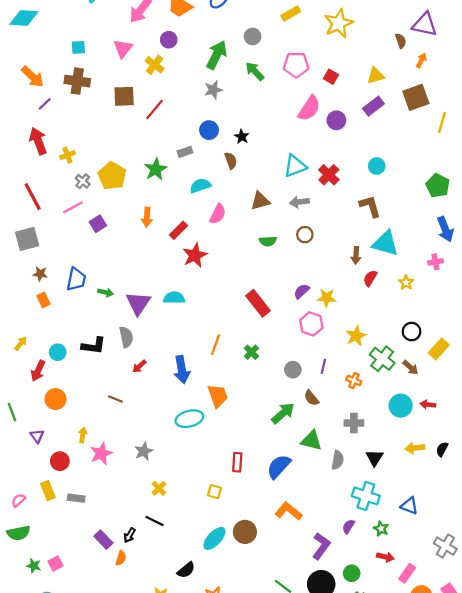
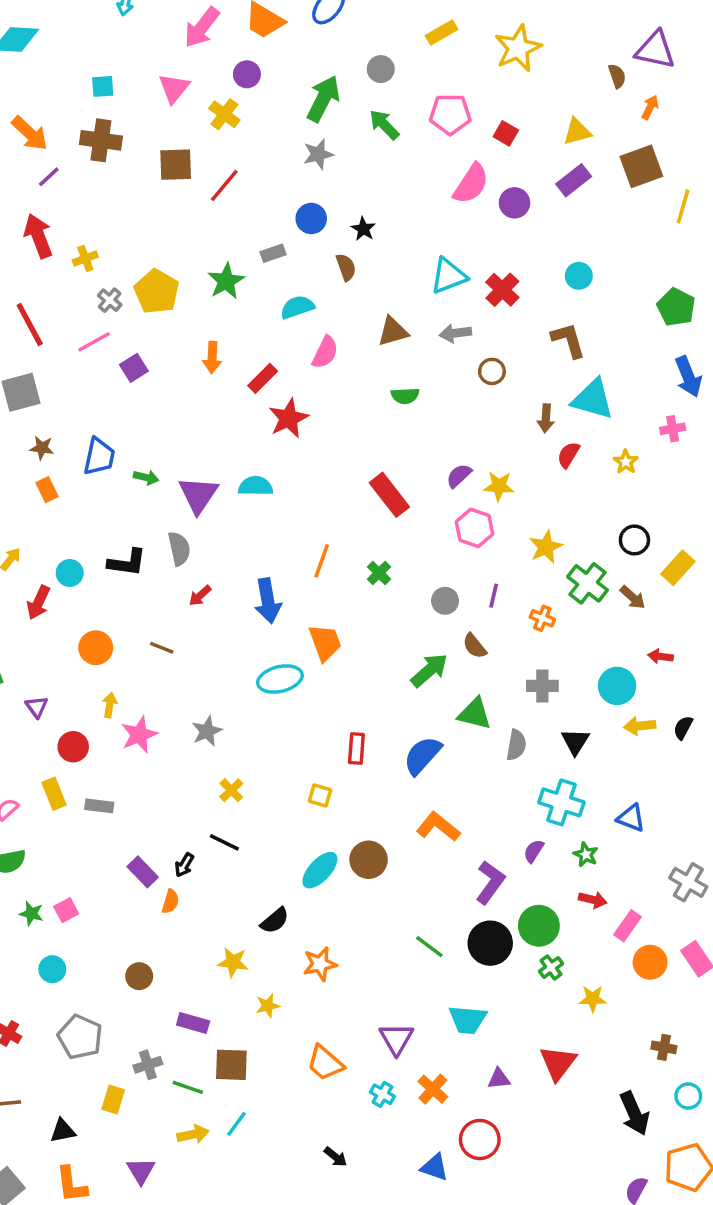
brown circle: (305, 235) -> (492, 371), moved
orange circle: (55, 399) -> (96, 648), moved
cyan circle: (401, 406) -> (617, 686), moved
green circle: (352, 573) -> (539, 926), size x1.5

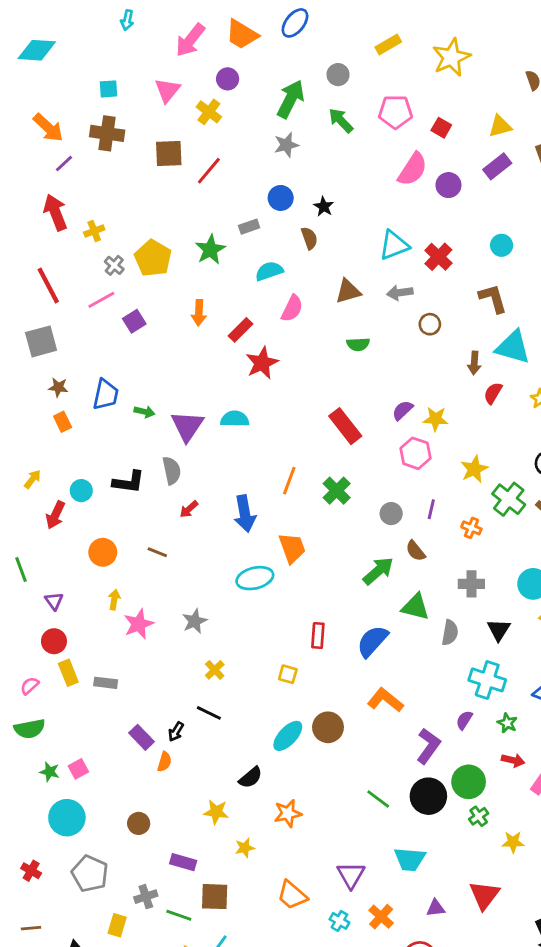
green cross: (379, 573) -> (337, 491), size x1.4
red circle: (73, 747) -> (54, 641), moved
cyan circle: (52, 969) -> (67, 818), size x1.6

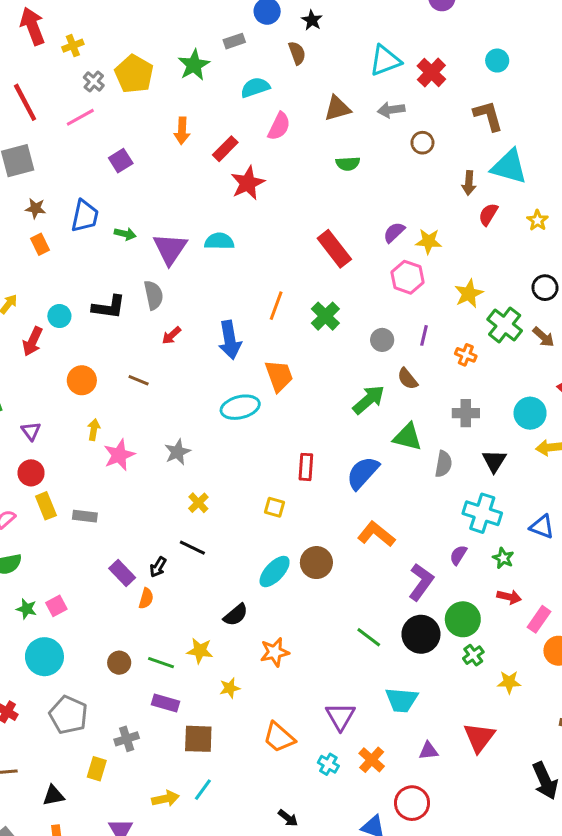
purple square: (134, 321) -> (121, 161), moved
green line: (179, 915) -> (161, 663), moved

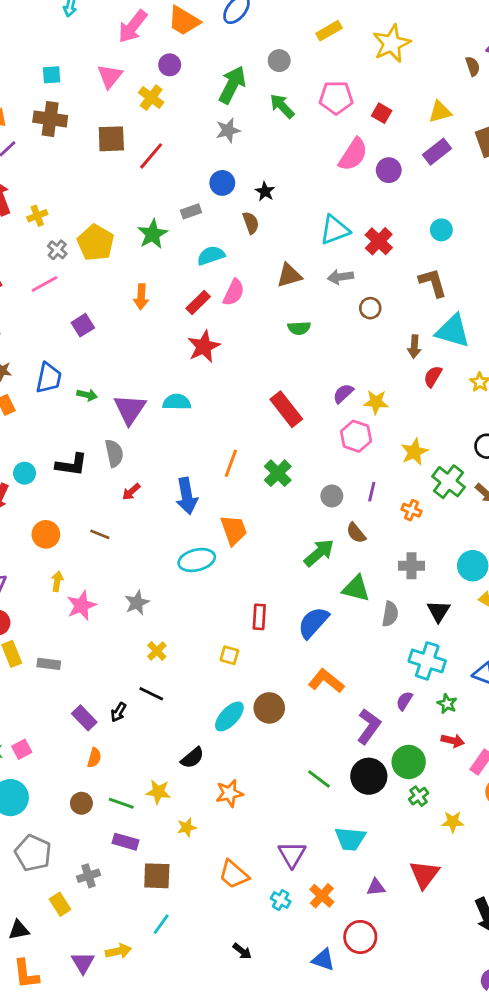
red rectangle: (225, 149) -> (198, 302), moved
orange semicircle: (146, 598) -> (94, 758), moved
yellow rectangle: (97, 769) -> (60, 904), turned -50
yellow arrow: (165, 799) -> (118, 951), moved

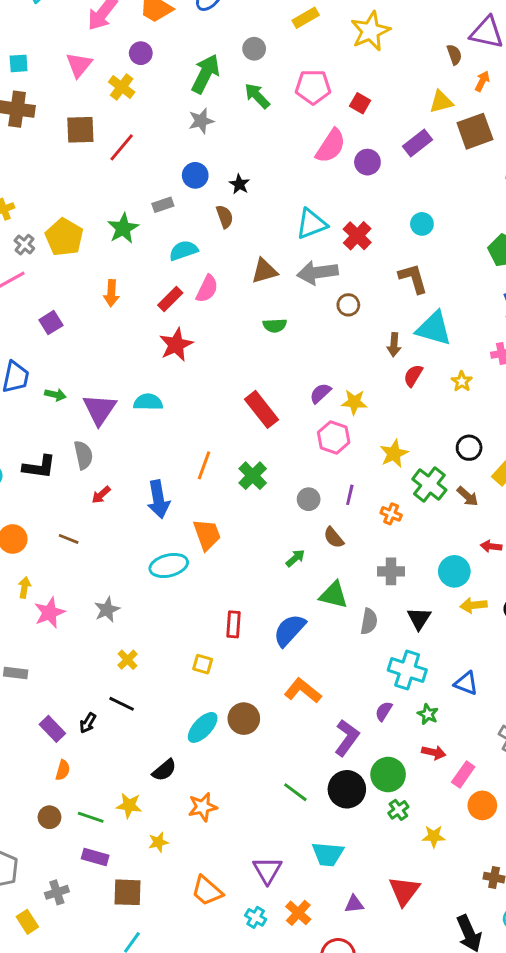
yellow triangle: (440, 112) -> (441, 102), moved
gray arrow: (340, 277) -> (317, 273), size x1.5
green arrow: (319, 553) -> (295, 558), size x0.6

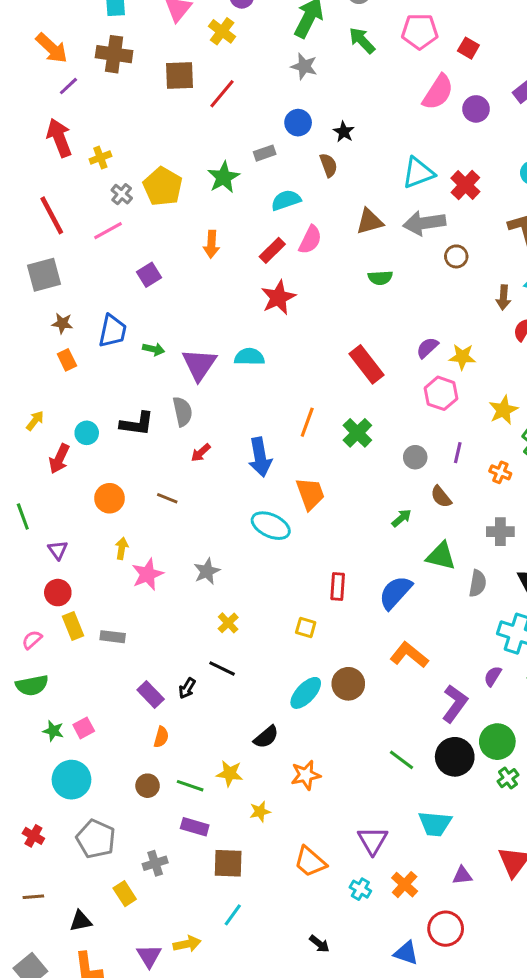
gray star: (201, 121) -> (304, 66), turned 30
cyan ellipse: (169, 565) -> (271, 526), turned 39

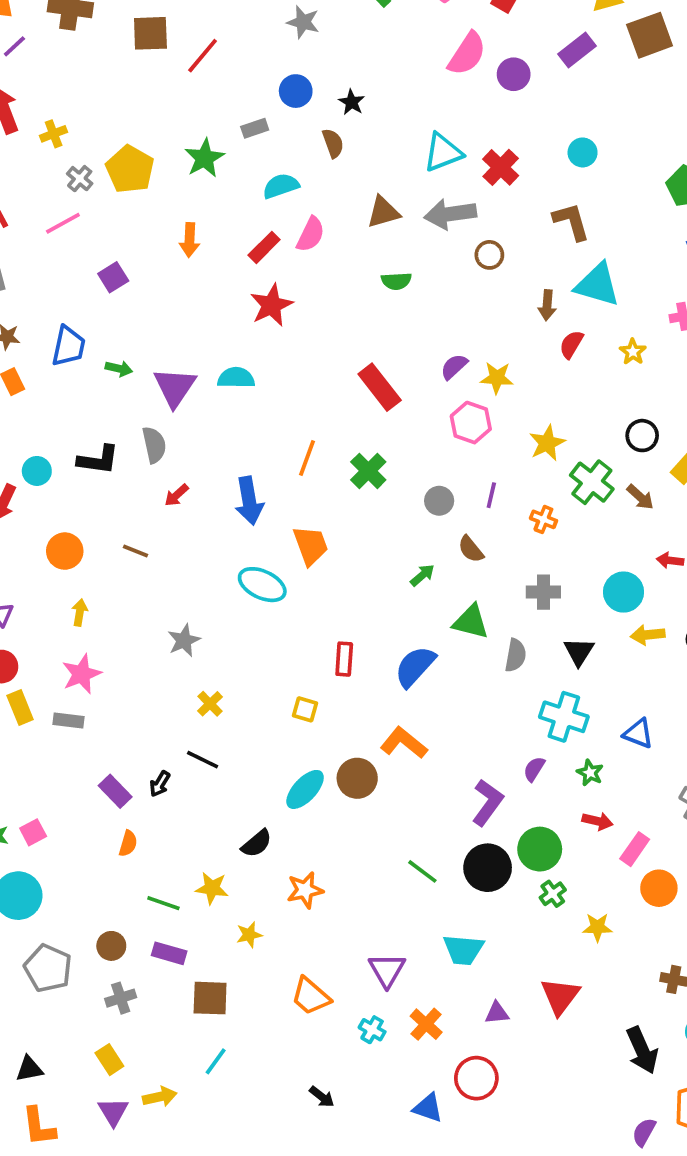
pink star: (148, 574) -> (82, 674), moved
orange L-shape: (409, 655) -> (404, 743), moved
brown circle: (148, 786) -> (111, 946), moved
yellow rectangle: (125, 894) -> (109, 1060), moved

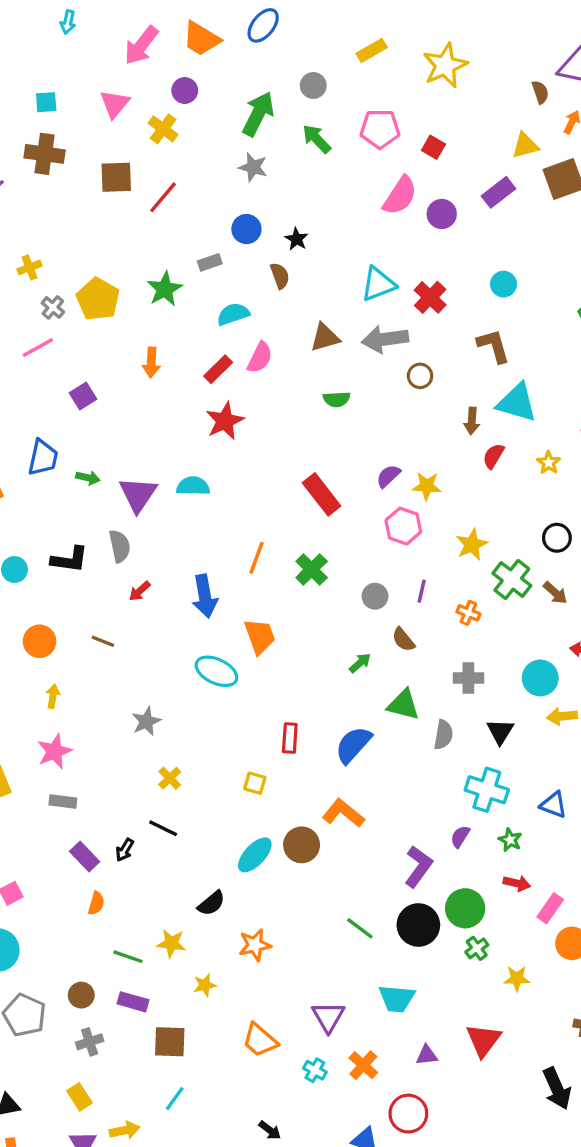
gray rectangle: (68, 721) -> (63, 801), moved

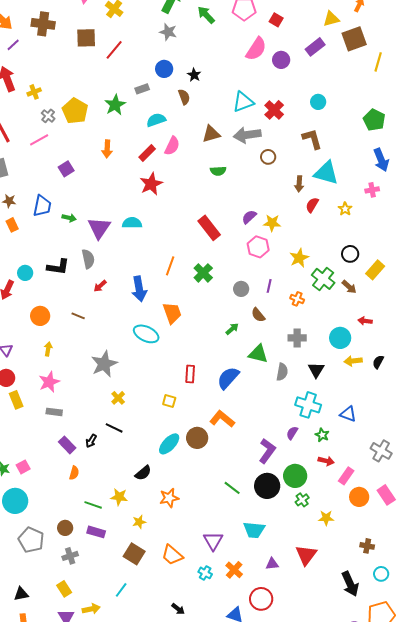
gray star: (146, 721) -> (104, 364), size x1.5
brown square: (170, 1042) -> (134, 554), moved, turned 30

